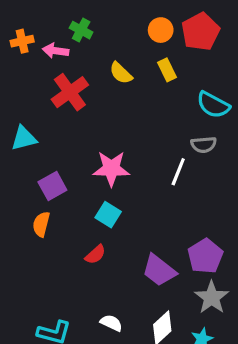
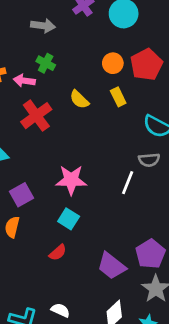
white semicircle: (111, 323) -> (60, 310), moved

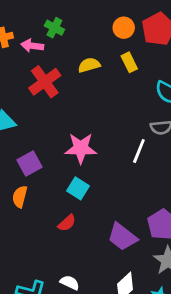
yellow semicircle: (79, 99) -> (89, 65), turned 120

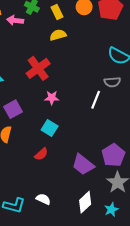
yellow rectangle: (129, 62) -> (57, 12), moved
red cross: (45, 82) -> (38, 68), moved
pink star: (81, 148) -> (52, 98), size x0.6

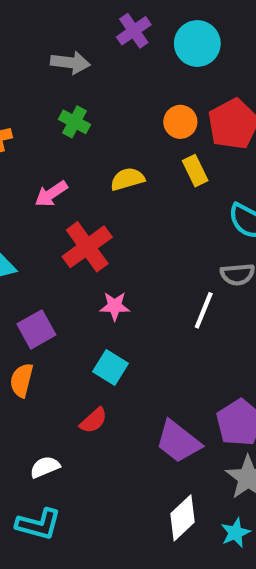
yellow rectangle: (57, 12) -> (195, 171), moved
pink arrow: (15, 20) -> (51, 194), moved, turned -42
white semicircle: (43, 199) -> (45, 467), moved, turned -48

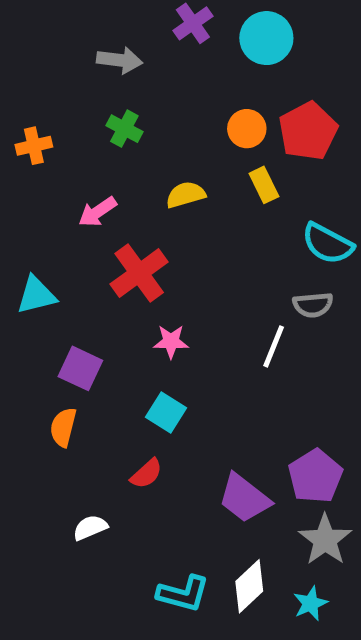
purple square: (36, 329) -> (80, 368), turned -36
cyan L-shape: (38, 524) -> (183, 594), moved

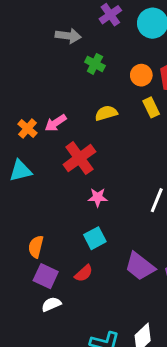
green cross: (124, 129) -> (95, 64), moved
orange cross: (34, 146) -> (27, 129), moved, turned -36
purple square: (80, 368) -> (46, 276), moved
cyan square: (166, 413) -> (95, 238), turned 30
purple trapezoid: (244, 498) -> (140, 266), moved

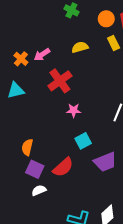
cyan square: (95, 238) -> (83, 141), moved
purple trapezoid: (140, 266) -> (105, 162), turned -60
red semicircle: (84, 273) -> (63, 167), size x1.5

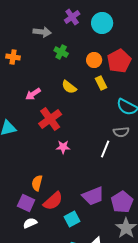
yellow semicircle: (80, 47) -> (69, 87), turned -126
orange cross: (21, 59) -> (13, 57), moved, turned -32
cyan square: (83, 141) -> (72, 219), moved
orange semicircle: (27, 147) -> (37, 183), moved

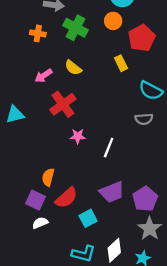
green cross: (61, 52) -> (75, 28), size x1.5
orange cross: (13, 57) -> (38, 33), moved
orange circle: (94, 60) -> (113, 21), moved
yellow semicircle: (69, 87) -> (73, 68), moved
white line: (105, 149) -> (109, 148), moved

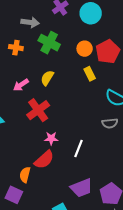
orange circle: (113, 21) -> (85, 49), moved
yellow semicircle: (73, 68) -> (47, 78), turned 84
red semicircle: (66, 198) -> (44, 160), moved

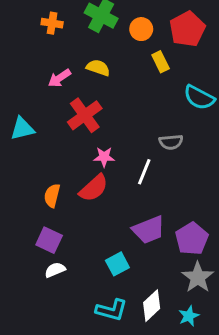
orange circle: (85, 49) -> (141, 29), moved
yellow semicircle: (47, 78) -> (98, 68), turned 77
gray semicircle: (110, 123) -> (171, 142), moved
orange semicircle: (25, 175) -> (52, 196), moved

